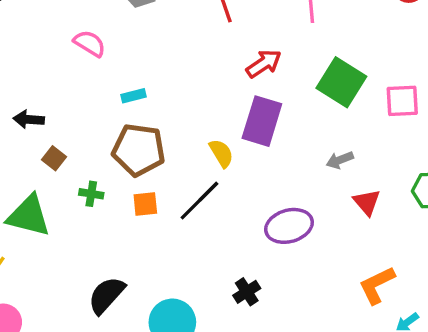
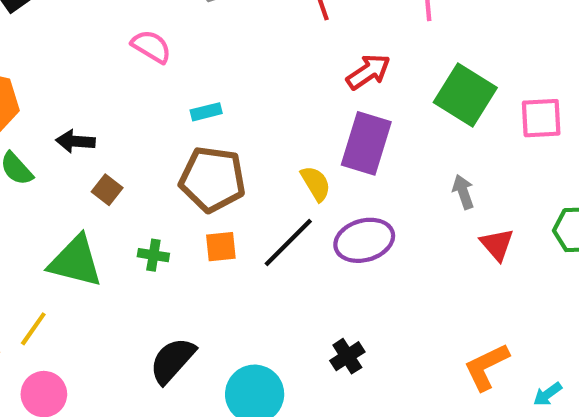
gray arrow: (340, 160) -> (463, 192), turned 92
green cross: (91, 194) -> (153, 255), moved
purple ellipse: (289, 226) -> (364, 240), moved
orange L-shape: (377, 285) -> (486, 367), moved

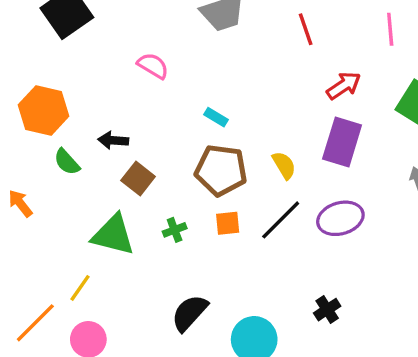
pink semicircle: (151, 46) -> (153, 66), moved
cyan rectangle: (206, 112) -> (216, 117), turned 45
yellow semicircle: (316, 183) -> (284, 165), moved
brown square: (107, 190) -> (138, 178), size x1.4
green cross: (153, 255) -> (175, 230), turned -30

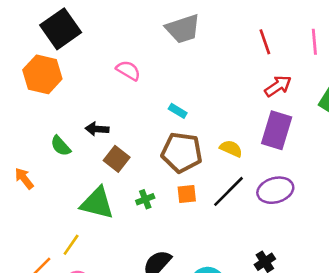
red line: (306, 29) -> (265, 42), moved
orange hexagon: (44, 111) -> (42, 74), moved
yellow semicircle: (284, 165) -> (231, 149), turned -35

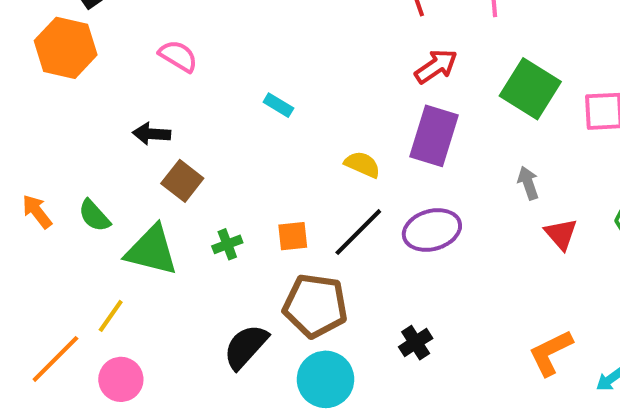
pink semicircle: (128, 70) -> (178, 56), moved
green semicircle: (61, 146) -> (94, 216), moved
brown pentagon: (182, 152) -> (315, 306), moved

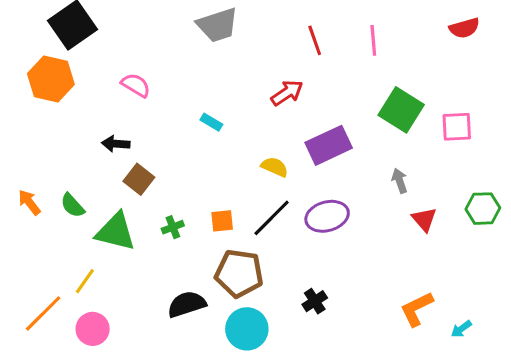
red arrow: (436, 66) -> (287, 93), moved
purple rectangle: (434, 136) -> (329, 145), turned 48
black semicircle: (246, 347) -> (187, 304), turned 30

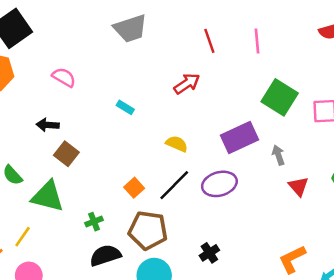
purple rectangle: (329, 145) -> (239, 137), moved
orange square: (222, 221) -> (134, 188), turned -36
green cross: (173, 227) -> (94, 222), moved

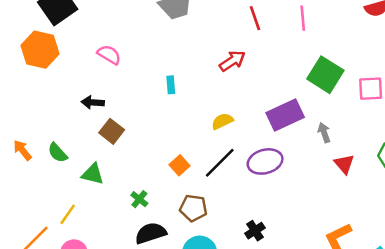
cyan rectangle: (125, 107) -> (171, 85), turned 54
yellow semicircle: (177, 144) -> (222, 121), turned -50
green triangle: (48, 196) -> (93, 174), size x0.7
green cross: (94, 222) -> (139, 199), turned -30
brown pentagon: (148, 230) -> (193, 208), size x0.7

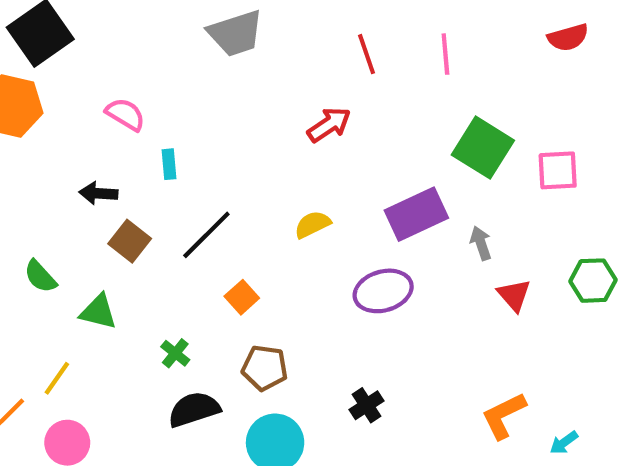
cyan rectangle: (171, 85) -> (169, 164), moved
black line: (220, 163) -> (206, 235), moved

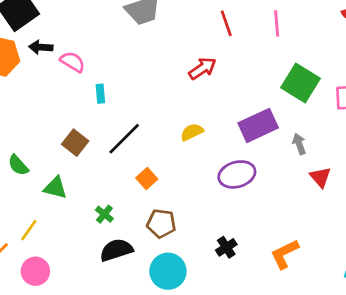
black arrow: (98, 193) -> (41, 47), moved
orange L-shape: (504, 416) -> (285, 254), moved

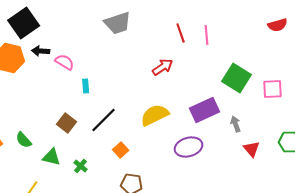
pink line: (277, 23) -> (207, 35), moved
yellow semicircle: (192, 132) -> (155, 115), size x1.6
green cross: (104, 214) -> (81, 166), moved

